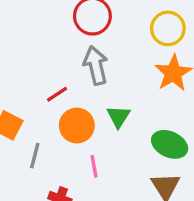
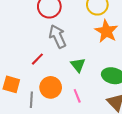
orange circle: (77, 126) -> (51, 87), moved
pink line: (94, 166) -> (77, 96), moved

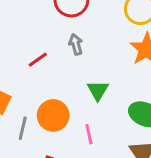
gray arrow: (58, 36) -> (76, 44), size x0.6
red line: (37, 59) -> (38, 60), moved

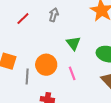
gray arrow: (76, 44) -> (54, 15), turned 40
red line: (38, 60) -> (23, 19), moved

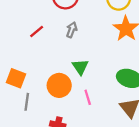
green triangle: (73, 43) -> (80, 67), moved
gray line: (27, 76) -> (27, 102), moved

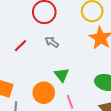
gray arrow: (72, 30) -> (52, 42), turned -72

